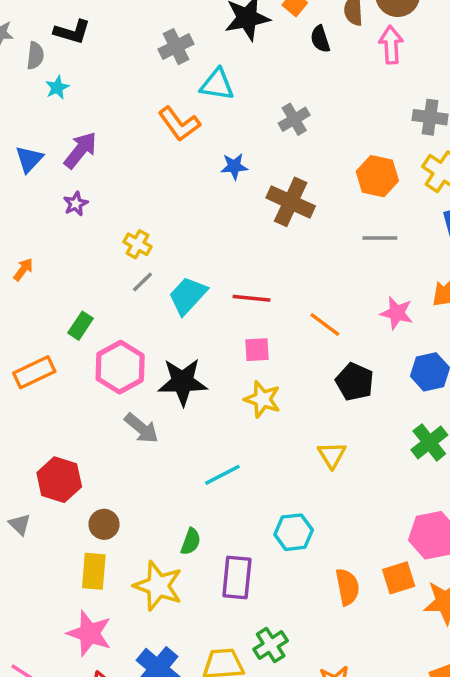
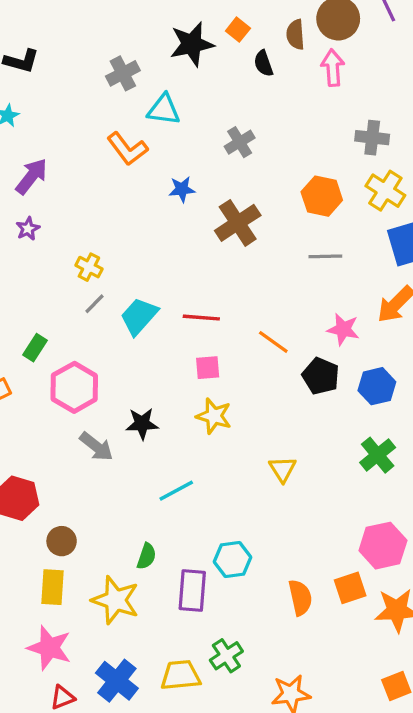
brown cross: (291, 202) -> (238, 223), turned 33
black star: (183, 382) -> (142, 424), moved, size x0.7
black pentagon: (355, 382) -> (321, 376), moved
cyan hexagon: (294, 532) -> (232, 560), moved

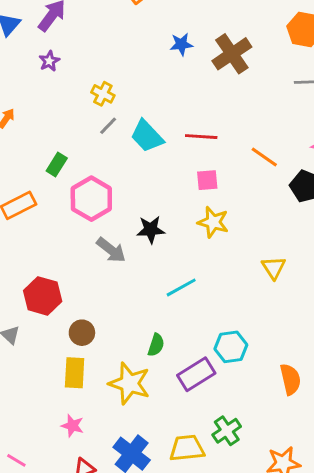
blue star: (182, 189) -> (181, 44), moved
cyan trapezoid: (139, 316) -> (147, 136), turned -84
purple rectangle: (192, 590) -> (196, 374), turned 54
pink star: (49, 648) -> (72, 426), size x0.6

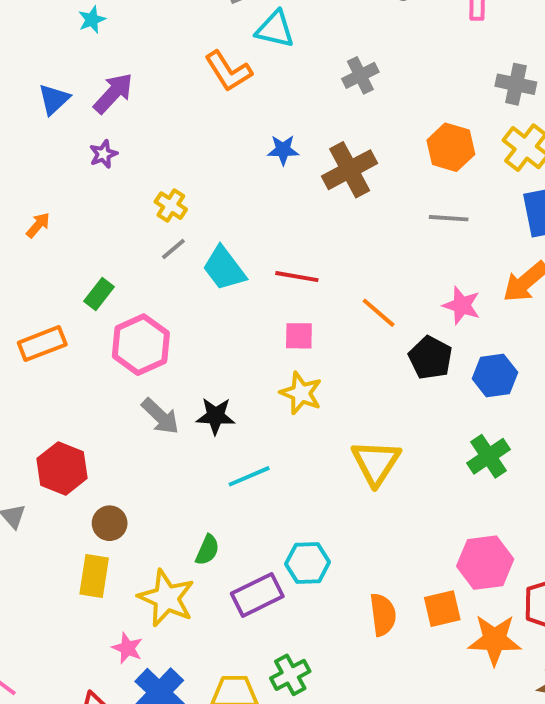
black star: (151, 230) -> (216, 416), moved
yellow triangle: (274, 268) -> (376, 463), size x1.5
pink star: (72, 426) -> (127, 648), moved

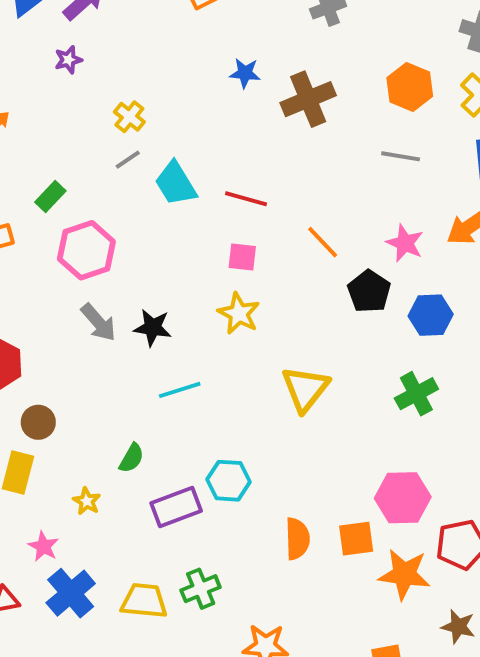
yellow star: (166, 598) -> (87, 501), size x0.5

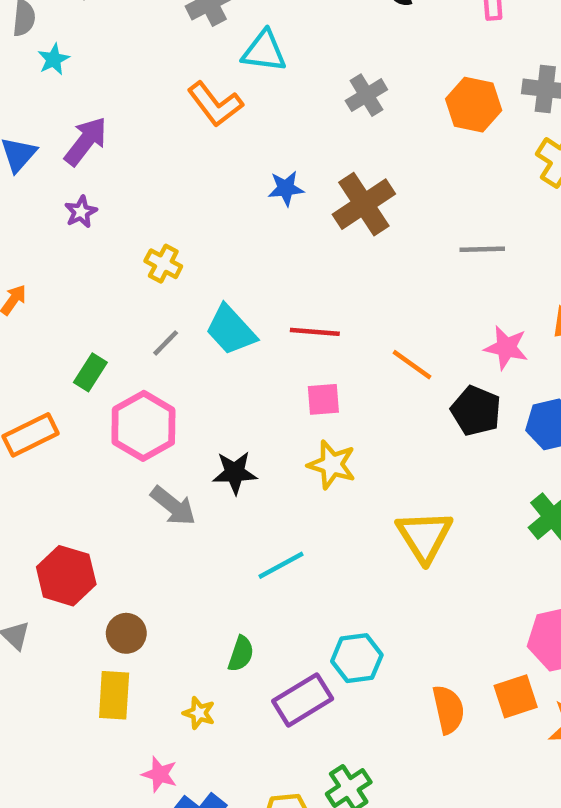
orange hexagon: (410, 87) -> (474, 105), moved
gray line: (128, 160) -> (166, 343), moved
black star: (153, 328) -> (235, 473), moved

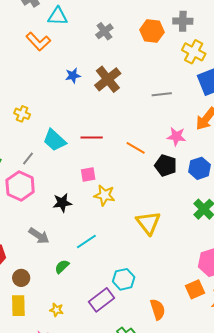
gray line: (166, 343) -> (28, 158), moved
pink square: (323, 399) -> (88, 174), moved
gray arrow: (173, 506) -> (39, 236), moved
green semicircle: (241, 654) -> (62, 267), moved, turned -147
orange semicircle: (448, 709) -> (158, 309), moved

